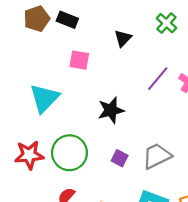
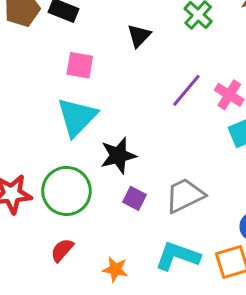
cyan triangle: (44, 98) -> (77, 117), moved
black star: (111, 110) -> (118, 155), moved

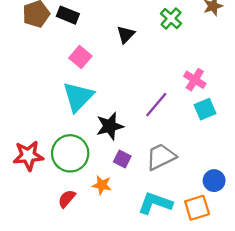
pink square: (80, 65) -> (80, 57), turned 30
purple line: (186, 90) -> (156, 105), moved
orange star: (115, 269) -> (102, 185), moved

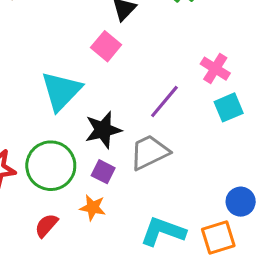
pink square: (80, 57) -> (106, 46), moved
gray trapezoid: (161, 157) -> (149, 152), moved
purple square: (122, 159) -> (103, 172), moved

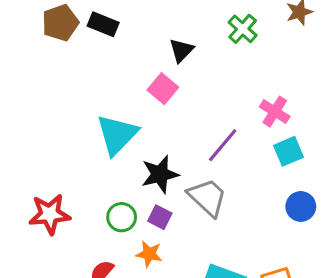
gray trapezoid: (149, 152) -> (207, 197), turned 69
green circle: (51, 166) -> (122, 217), moved, size x0.6
blue circle: (241, 202) -> (301, 206), moved

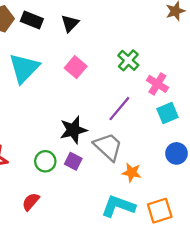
green cross: (243, 29) -> (128, 60), moved
black triangle: (181, 50) -> (70, 23), moved
cyan triangle: (117, 134) -> (24, 68), moved
orange star: (149, 254) -> (132, 172), moved

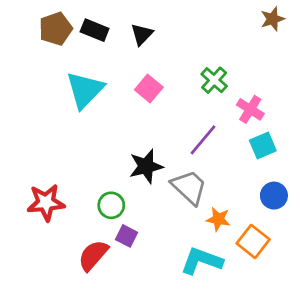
purple square: (73, 161) -> (127, 236), moved
red semicircle: (31, 202) -> (93, 255), size x1.4
orange square: (160, 211) -> (253, 241), moved, turned -35

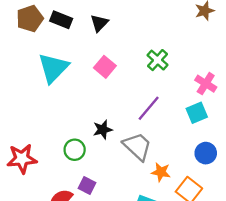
pink cross: (250, 109) -> (206, 84), moved
black star: (146, 166) -> (103, 130), size x0.7
green circle: (111, 205) -> (75, 150), moved

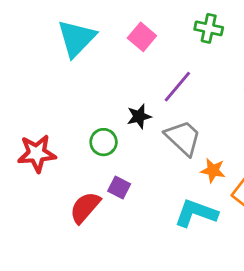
green cross: (158, 60) -> (209, 28), turned -30
purple line: (149, 108) -> (177, 87), moved

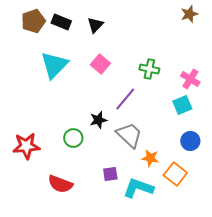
green cross: (209, 28) -> (149, 69), moved
purple square: (119, 188) -> (110, 174), moved, turned -35
red semicircle: (85, 207) -> (60, 184), turned -110

